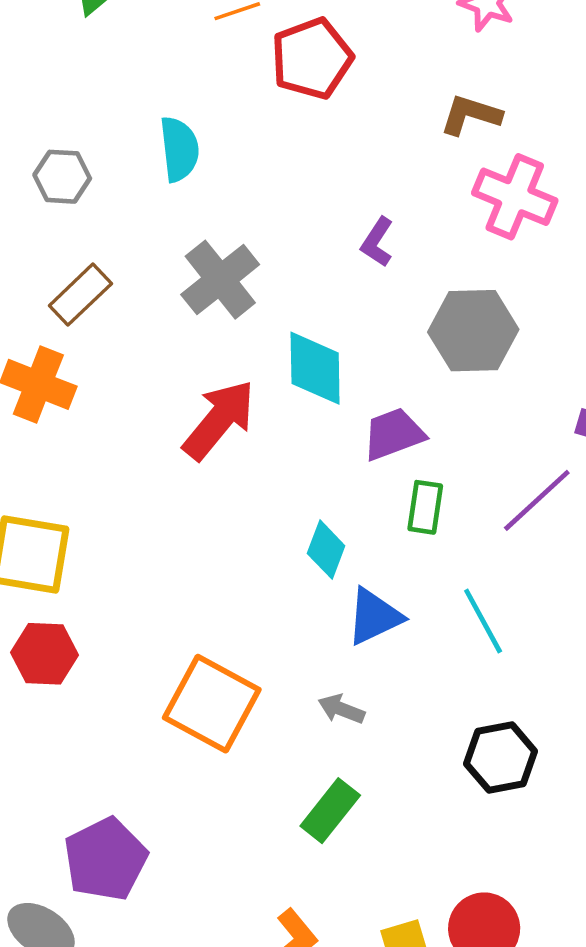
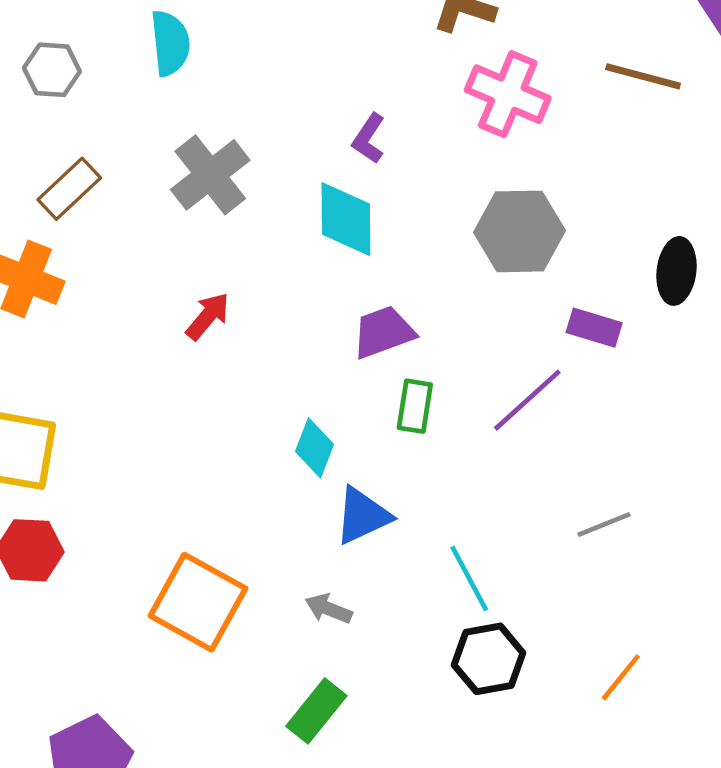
gray hexagon: (473, 331) -> (520, 231), moved
cyan diamond: (315, 368) -> (346, 219), moved
red arrow: (219, 420) -> (208, 316), size x0.6
cyan line: (483, 621) -> (469, 578), moved

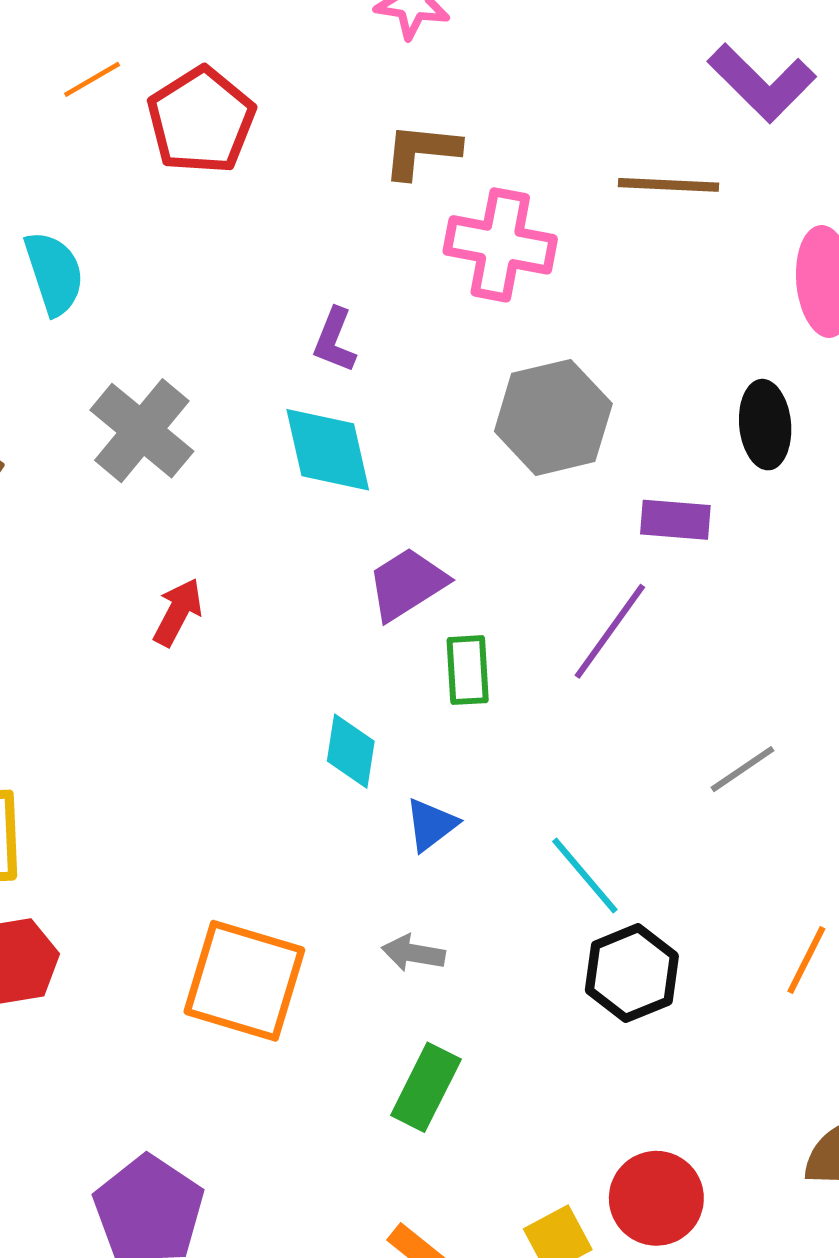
blue triangle: (362, 516) -> (431, 825), size x0.7

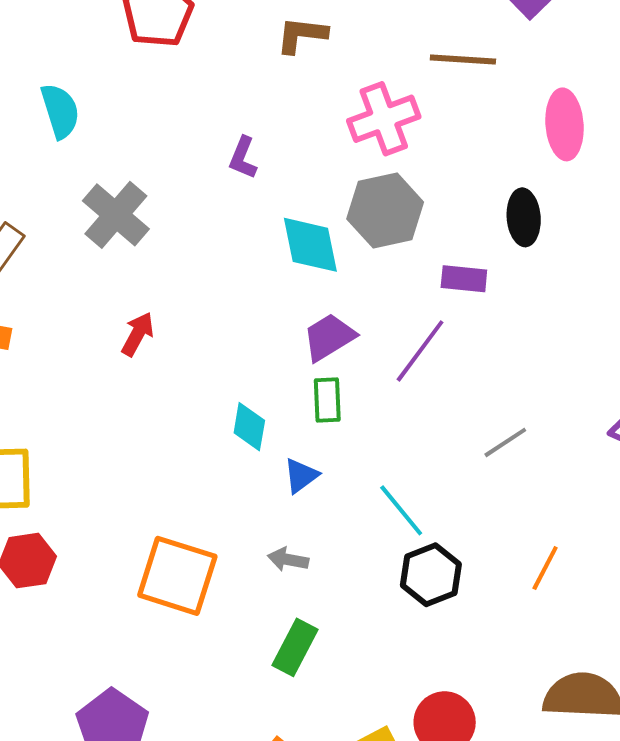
pink cross: (500, 245) -> (384, 119), moved, turned -32
cyan diamond: (328, 450) -> (310, 245), moved
purple trapezoid: (407, 584) -> (329, 337), moved
green rectangle: (468, 670) -> (327, 400), moved

